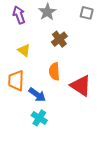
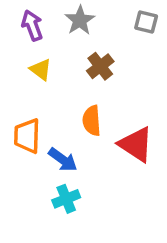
yellow triangle: (24, 50) -> (41, 70), moved
cyan cross: (39, 118) -> (66, 199), turned 35

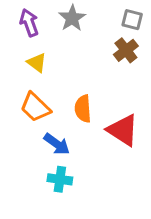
brown cross: (100, 66) -> (126, 50), moved
orange trapezoid: (27, 136) -> (35, 107), moved, turned -48
cyan cross: (66, 199) -> (60, 179), turned 30

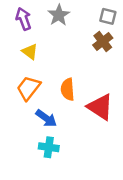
orange trapezoid: (35, 107) -> (29, 88), turned 84

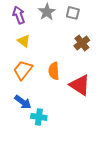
gray square: (108, 16) -> (73, 13), moved
brown cross: (103, 42) -> (82, 43), moved
blue arrow: (46, 118) -> (23, 102), moved

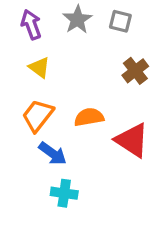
orange semicircle: (54, 71) -> (89, 117), turned 84
blue arrow: (23, 102) -> (53, 154), moved

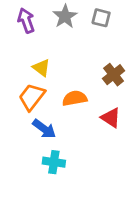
yellow triangle: (39, 68) -> (41, 68), moved
brown cross: (135, 71) -> (114, 75), moved
red triangle: (132, 140) -> (111, 118), size x0.7

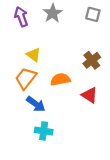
gray square: (101, 18) -> (93, 14), moved

